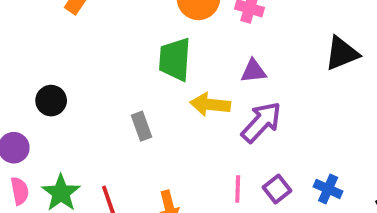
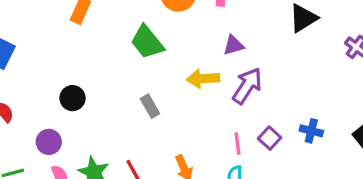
green trapezoid: (175, 59) -> (147, 42), moved, turned -33

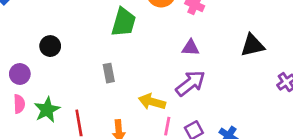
green trapezoid: (147, 42) -> (124, 22), turned -144
yellow arrow: (203, 79) -> (152, 102), moved

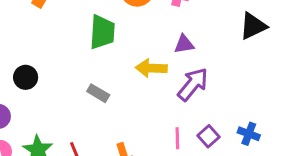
gray rectangle: (109, 73) -> (98, 93), turned -36
yellow arrow: (152, 102) -> (151, 68), moved

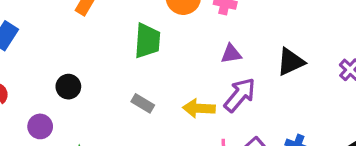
black triangle: (253, 26) -> (291, 62), moved
yellow arrow: (151, 68) -> (199, 108), moved

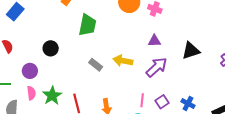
green trapezoid: (147, 41) -> (87, 25), moved
yellow arrow: (199, 108) -> (123, 61), moved

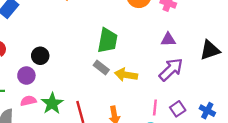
green trapezoid: (87, 25) -> (107, 40), moved
black circle: (51, 48) -> (40, 56), moved
yellow arrow: (123, 61) -> (126, 75), moved
pink semicircle: (31, 93) -> (28, 101), turned -96

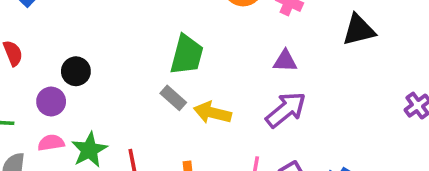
black triangle: (210, 50) -> (359, 30), moved

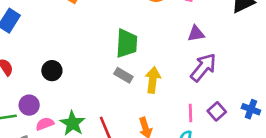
purple circle: (51, 102) -> (29, 105), moved
yellow arrow: (212, 113) -> (153, 80), turned 95

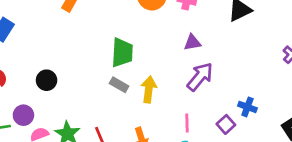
blue cross: (251, 109) -> (247, 107), moved
purple square: (217, 111) -> (226, 124), moved

